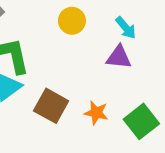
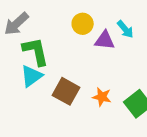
purple triangle: (119, 57) -> (105, 40), moved

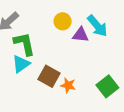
cyan arrow: (125, 29) -> (97, 26), size x1.5
orange star: (102, 97) -> (68, 85), moved

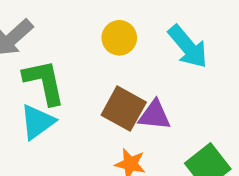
purple triangle: (81, 35) -> (155, 115), moved
brown square: (49, 76) -> (124, 109), moved

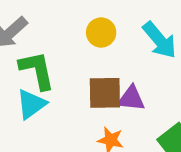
brown square: (124, 109) -> (105, 93), turned -30

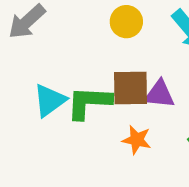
green L-shape: (37, 70) -> (89, 102), moved, turned -75

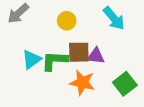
yellow circle: (126, 22) -> (67, 21), moved
orange star: (137, 140) -> (82, 83), size x1.5

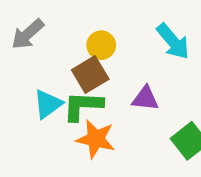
brown square: (79, 52) -> (90, 75), moved, turned -30
orange star: (82, 83) -> (96, 139), moved

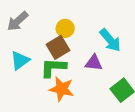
cyan arrow: (173, 41) -> (110, 40), moved
cyan triangle: (48, 104) -> (20, 60), moved

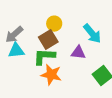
gray arrow: (18, 21) -> (14, 35), moved
cyan triangle: (20, 60) -> (16, 51), turned 30

